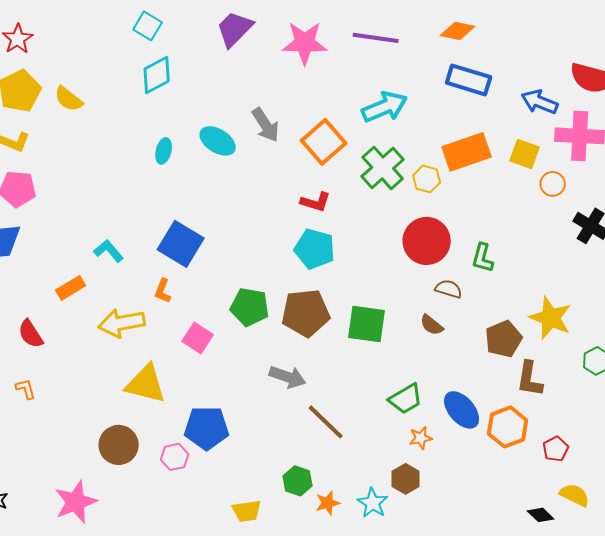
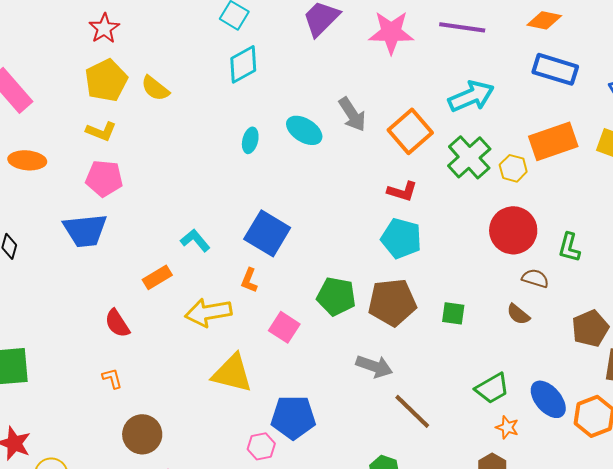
green square: (367, 324) -> (453, 313), size x0.6
orange star: (421, 438) -> (507, 427), turned 30
brown circle: (119, 445) -> (142, 434), moved

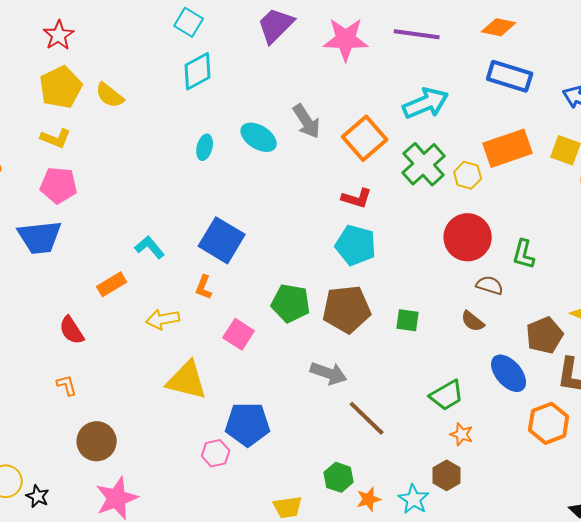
yellow arrow: (208, 312) -> (163, 319), size x0.7
blue ellipse: (548, 399) -> (509, 373), moved

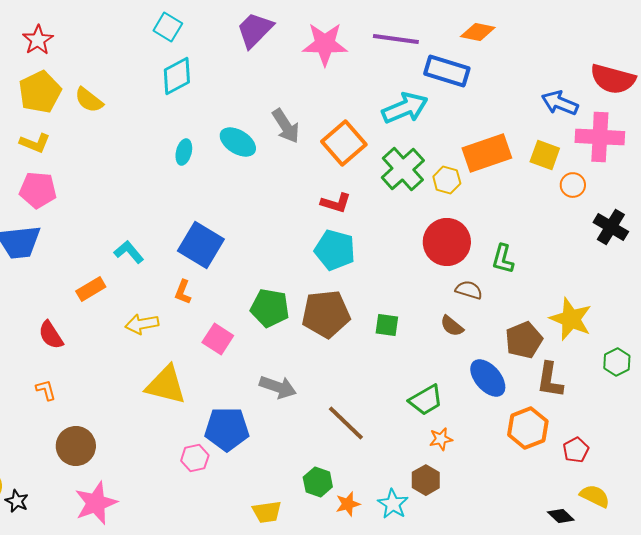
blue rectangle: (510, 76) -> (447, 71), moved
gray arrow: (329, 373) -> (278, 387), moved
orange star: (462, 434) -> (441, 439), turned -30

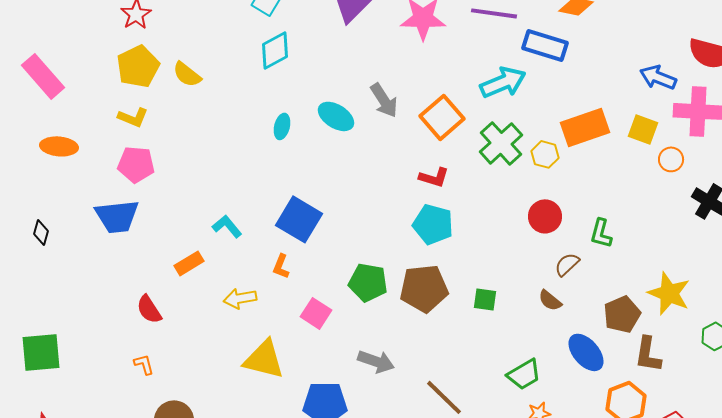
red circle: (447, 242) -> (545, 216), size x0.7
brown semicircle: (469, 290) -> (567, 264), turned -60

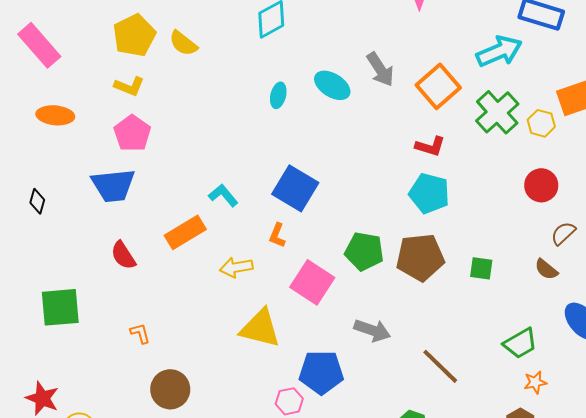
pink pentagon: (136, 164) -> (132, 133), turned 30
orange rectangle: (189, 263) -> (185, 232), size x1.4
red semicircle: (149, 309) -> (123, 255), moved
pink square: (316, 313) -> (312, 282), size x1.4
green square: (41, 352) -> (60, 307), moved

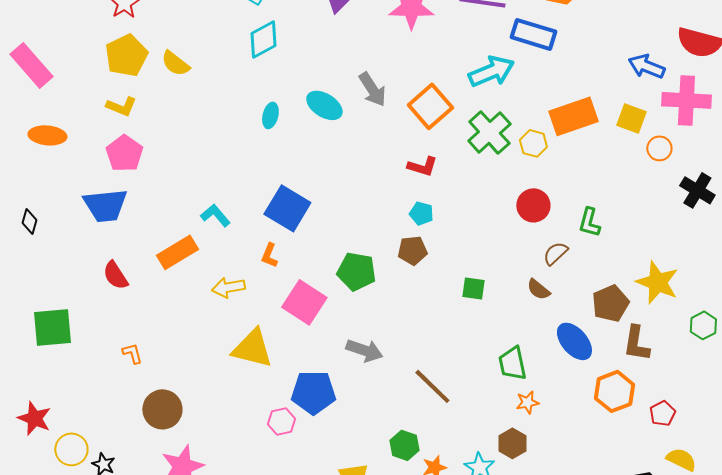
cyan pentagon: (429, 193) -> (421, 213), size x0.6
brown pentagon: (420, 257) -> (412, 250), moved, size x0.6
green trapezoid: (520, 343) -> (512, 363), turned 108

